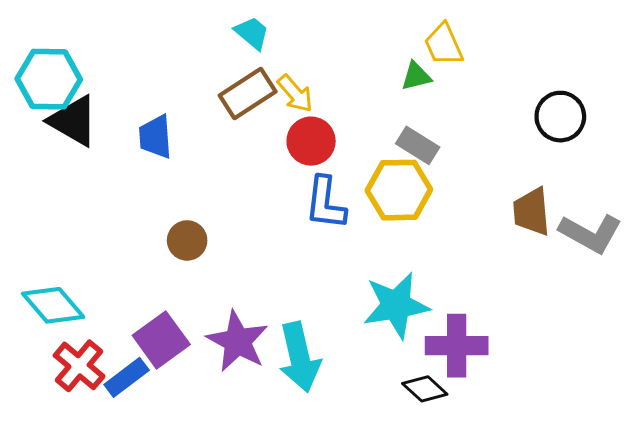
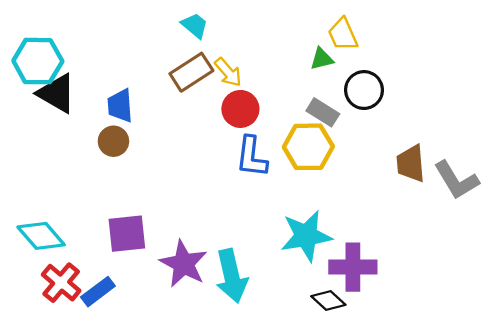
black circle: (560, 117) -> (364, 90), moved
gray L-shape: (591, 233) -> (456, 180), turned 30
brown circle: (187, 240) -> (113, 141), moved
purple square: (161, 340) -> (127, 234), moved, turned 30

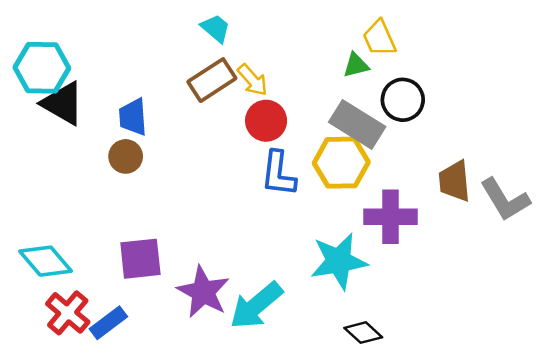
gray rectangle: (323, 112) -> (357, 124), size x1.5
purple cross: (353, 267) -> (390, 217), moved
cyan arrow: (231, 276) -> (256, 305), turned 63

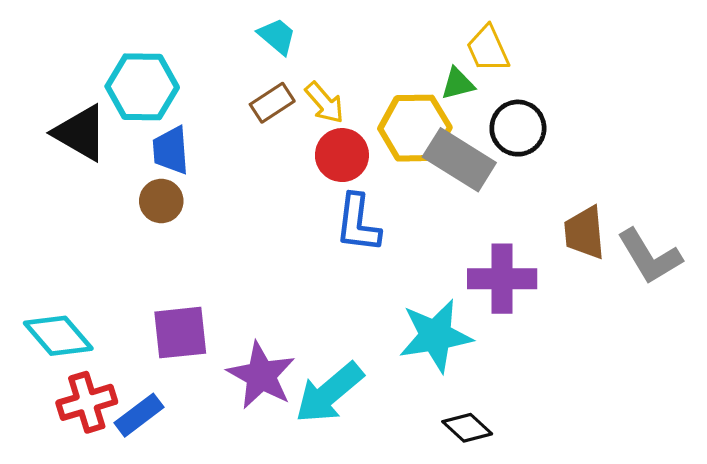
cyan hexagon: (42, 68) -> (142, 87), moved
brown rectangle: (212, 80) -> (272, 103), size x0.7
yellow hexagon: (341, 163) -> (415, 128), moved
red cross: (68, 313) -> (87, 402), turned 33

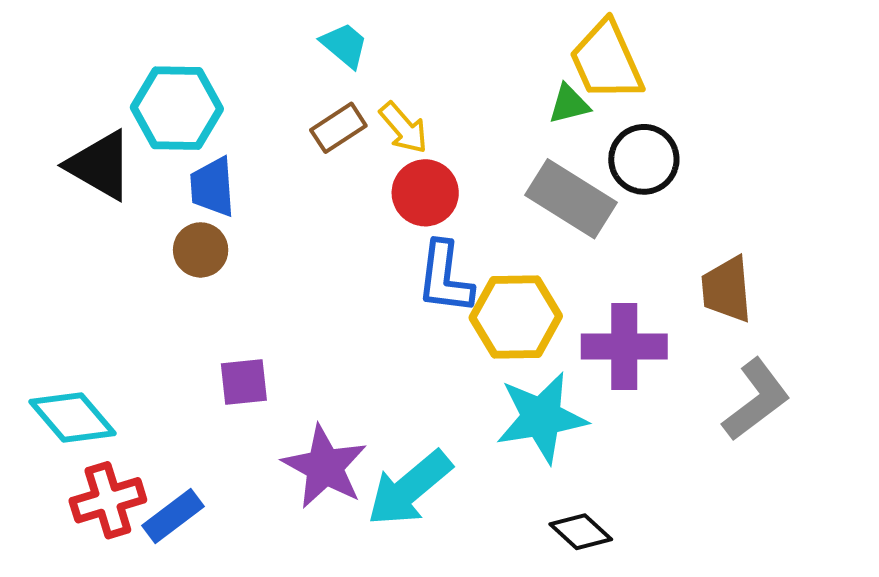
yellow trapezoid: (488, 49) -> (606, 61), size x1.4
yellow hexagon: (415, 128) -> (516, 317), moved
gray L-shape: (650, 256) -> (756, 400), moved, turned -96
purple square: (180, 333) -> (244, 382), moved, size x0.7

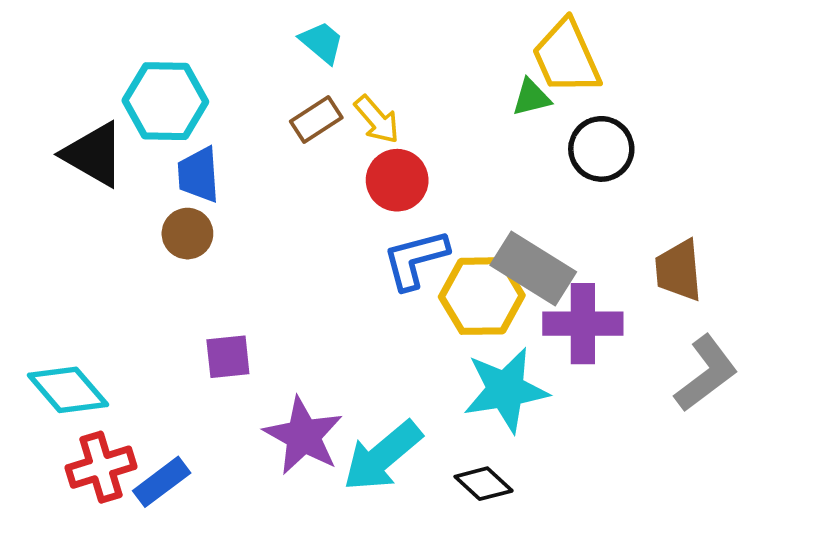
gray rectangle: (571, 199) -> (533, 268), moved
blue L-shape: (445, 278) -> (416, 259), turned 68
black diamond: (581, 532) -> (484, 484), moved

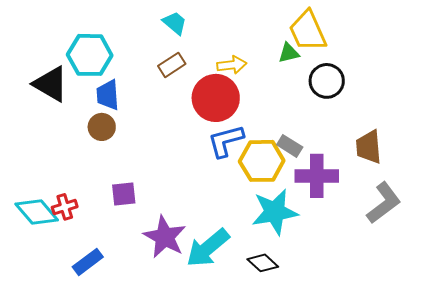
yellow arrow: (377, 120) -> (232, 65), moved, turned -56
red circle: (397, 180) -> (216, 98), size x1.4
gray rectangle: (533, 268) -> (290, 146), size x0.6
red cross: (101, 467) -> (65, 207), moved, size x0.7

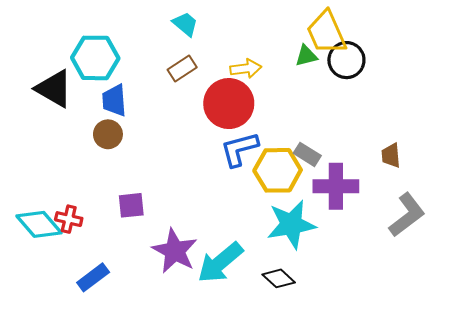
black circle: (327, 81) -> (346, 60), moved
brown trapezoid: (369, 147) -> (391, 155), size x0.7
red cross: (65, 207) -> (69, 219), turned 30

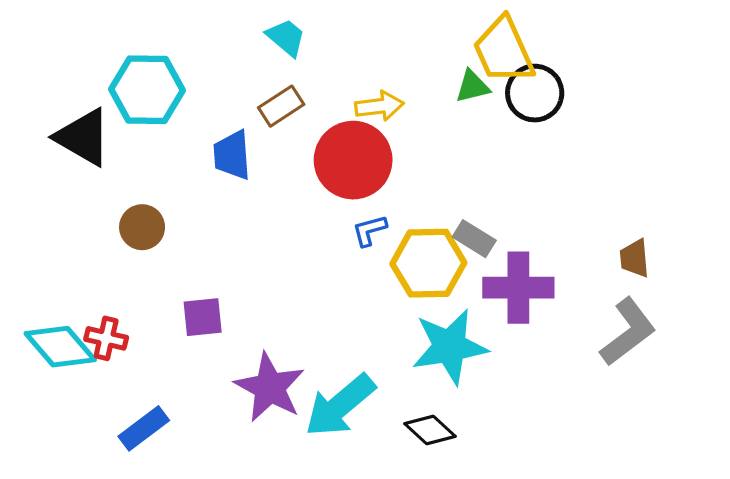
blue trapezoid: (114, 100) -> (232, 155), moved
brown circle: (108, 134) -> (142, 227), moved
blue L-shape: (239, 149) -> (369, 230), size x0.6
brown trapezoid: (391, 155) -> (634, 258), moved

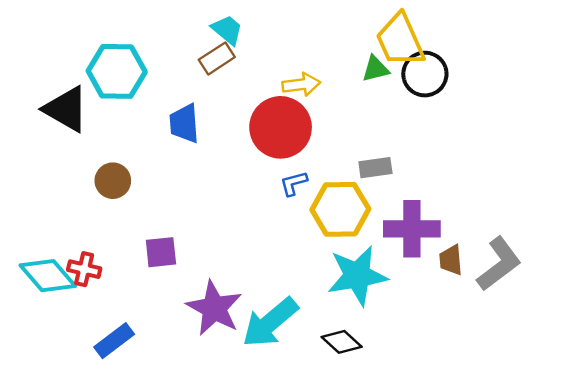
brown rectangle: (281, 106) -> (217, 58), moved
gray rectangle: (474, 239) -> (375, 168), moved, turned -40
brown trapezoid: (634, 258) -> (451, 260), moved

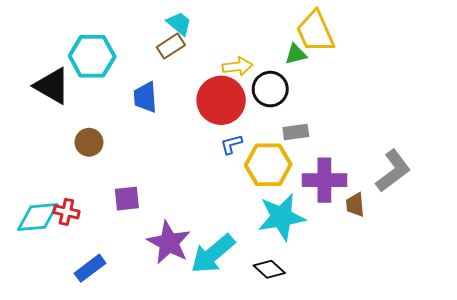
black circle: (425, 74) -> (270, 89), moved
gray L-shape: (499, 264) -> (393, 171), moved
cyan diamond: (48, 276) -> (38, 217), turned -54

